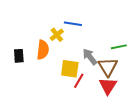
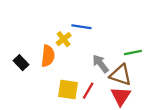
black rectangle: (19, 56) -> (21, 63), turned -40
brown triangle: (108, 67) -> (121, 75), turned -40
yellow square: (70, 69) -> (68, 89), moved

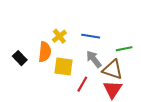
blue line: (81, 27) -> (91, 36), moved
yellow square: (68, 89) -> (64, 66), moved

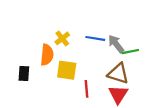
black rectangle: (20, 58) -> (24, 74), moved, turned 48
gray arrow: (94, 59) -> (116, 44), moved
red line: (82, 84) -> (86, 89), turned -35

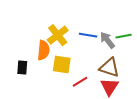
yellow cross: (62, 38) -> (58, 35), size x1.5
green line: (130, 52) -> (124, 36), moved
red line: (86, 89) -> (80, 82), turned 63

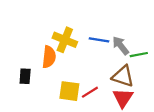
yellow cross: (58, 35) -> (65, 40), turned -30
green line: (124, 36) -> (139, 55), moved
yellow square: (62, 64) -> (69, 91), moved

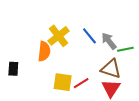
yellow cross: (65, 40) -> (59, 36), turned 30
blue line: (99, 40) -> (89, 36), turned 42
black rectangle: (25, 76) -> (13, 69), moved

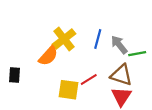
blue line: (89, 36) -> (98, 39), turned 54
orange semicircle: (44, 51) -> (48, 56), turned 36
red line: (81, 83) -> (89, 80), moved

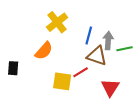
yellow cross: (64, 39) -> (57, 22), moved
gray arrow: (119, 45) -> (108, 41), turned 42
brown triangle: (121, 75) -> (97, 56), moved

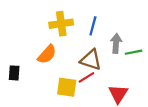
yellow cross: (57, 22) -> (61, 24), turned 30
blue line: (89, 35) -> (93, 26), moved
brown triangle: (97, 56) -> (91, 60), moved

